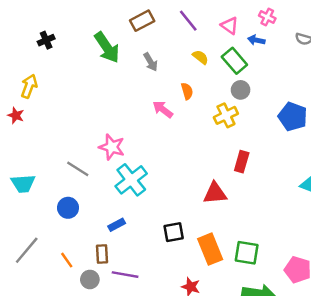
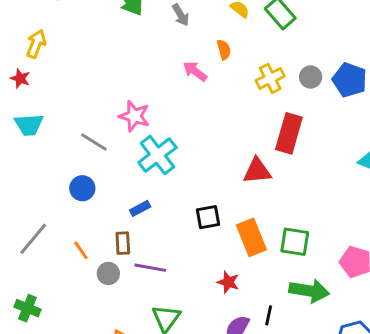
gray circle: (241, 90) -> (311, 77), moved
red rectangle: (242, 162) -> (289, 133), size x1.5
cyan trapezoid: (23, 183) -> (29, 125), moved

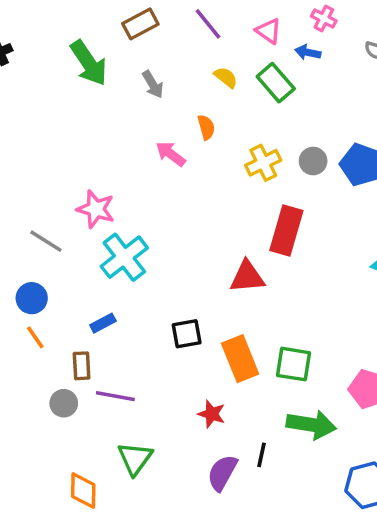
orange line: (81, 250) -> (35, 337), moved

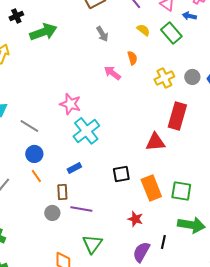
green arrow: (89, 63) -> (43, 32), moved, turned -76
gray line: (46, 241) -> (29, 126), moved

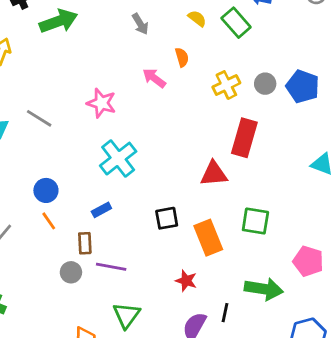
pink star: (70, 104) -> (101, 103), moved
gray line: (29, 126) -> (39, 118), moved
green square: (181, 191) -> (255, 221), moved

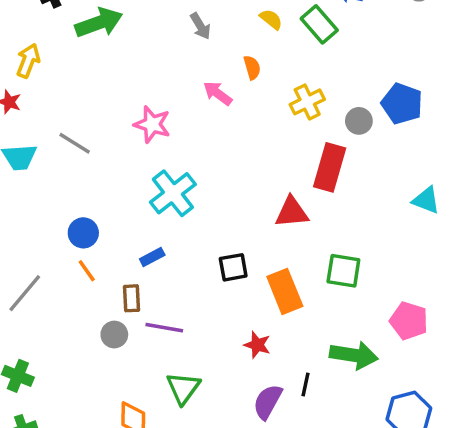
gray circle: (265, 84) -> (359, 121), moved

